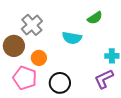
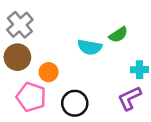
green semicircle: (95, 18) -> (118, 35), moved
gray cross: (32, 25) -> (20, 25), moved

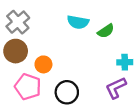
cyan semicircle: (90, 47) -> (78, 22), moved

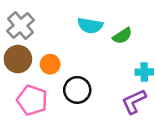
orange circle: (43, 64) -> (50, 64), moved
black circle: (67, 92) -> (77, 90), moved

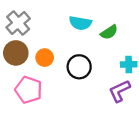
black circle: (77, 90) -> (79, 67), moved

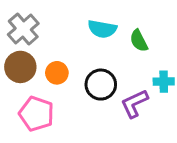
green semicircle: (109, 32) -> (139, 41), turned 96
purple L-shape: (119, 91) -> (134, 104), moved

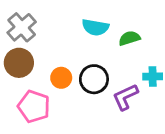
green semicircle: (139, 41) -> (129, 38), turned 100
orange circle: (57, 73) -> (61, 78), moved

